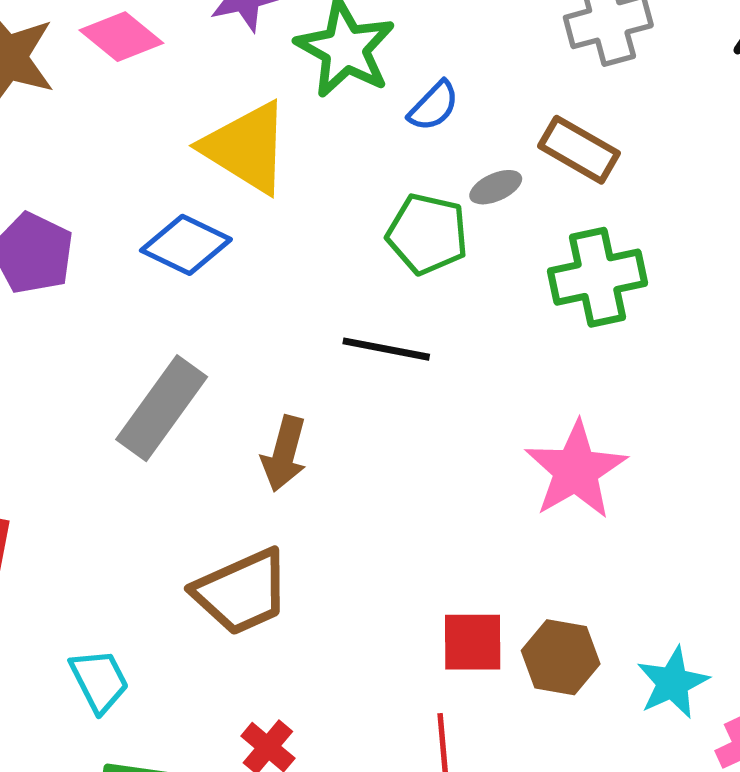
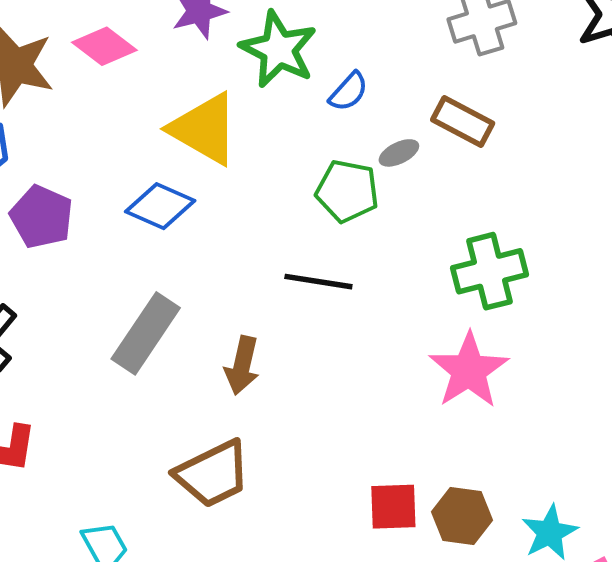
green cross: (598, 277) -> (489, 271), moved

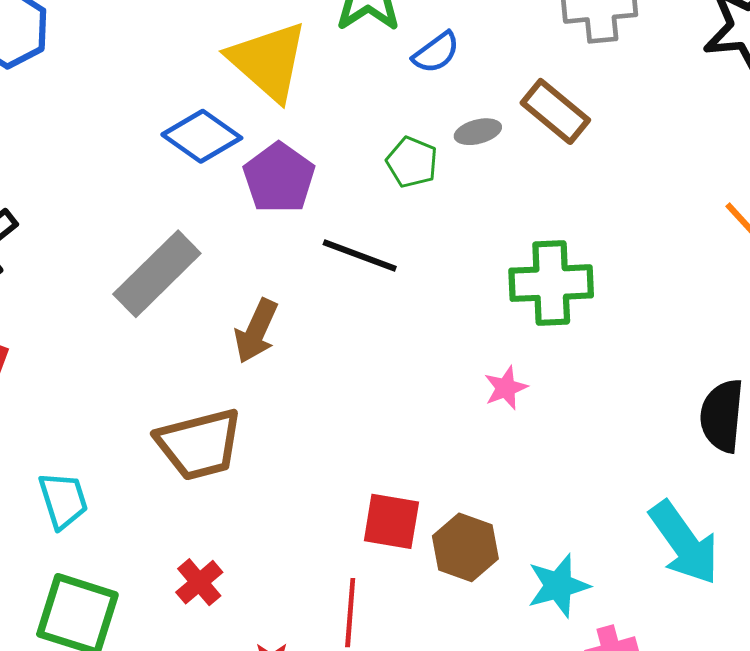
green pentagon: (347, 191) -> (412, 162), size x0.7
purple pentagon: (42, 217) -> (279, 178), moved
pink star: (469, 370) -> (506, 388), size x0.5

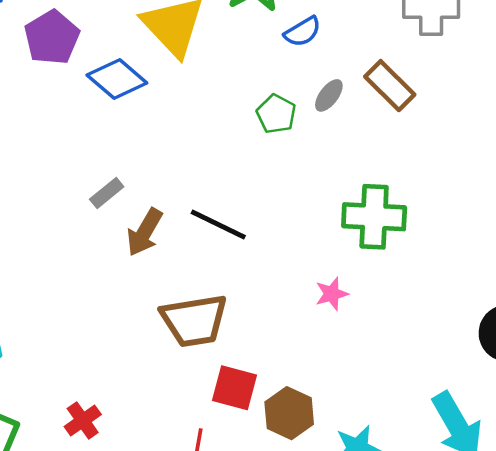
gray ellipse: (478, 132) -> (329, 95), turned -44
purple pentagon: (279, 178) -> (52, 37), moved
black line: (360, 256) -> (218, 225), moved
gray rectangle: (157, 274) -> (107, 193), moved, size x0.5
brown trapezoid: (199, 444) -> (194, 321), moved

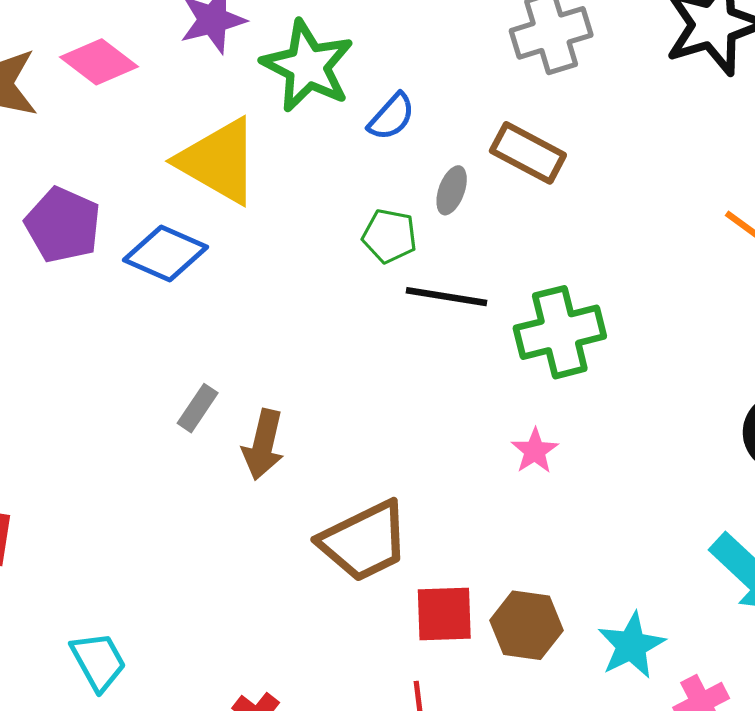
black line: (218, 225) -> (447, 297), moved

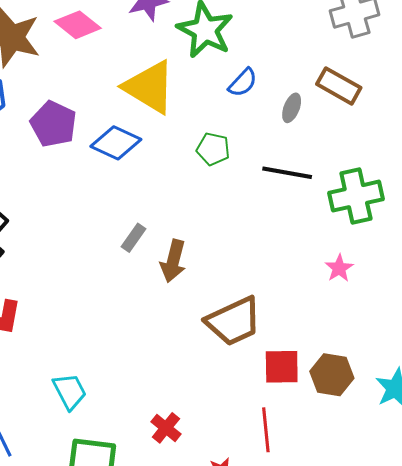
blue semicircle: (391, 117) -> (243, 83), moved
green pentagon: (390, 236) -> (213, 149), moved

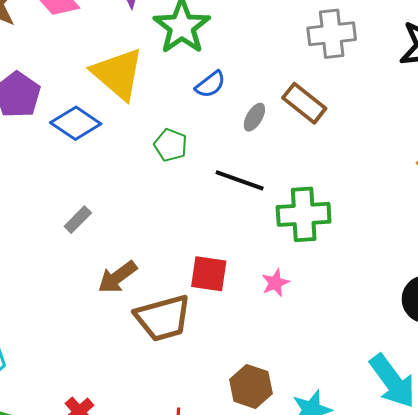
brown arrow: (173, 261) -> (117, 277), moved, turned 30
red square: (282, 367) -> (209, 274), moved

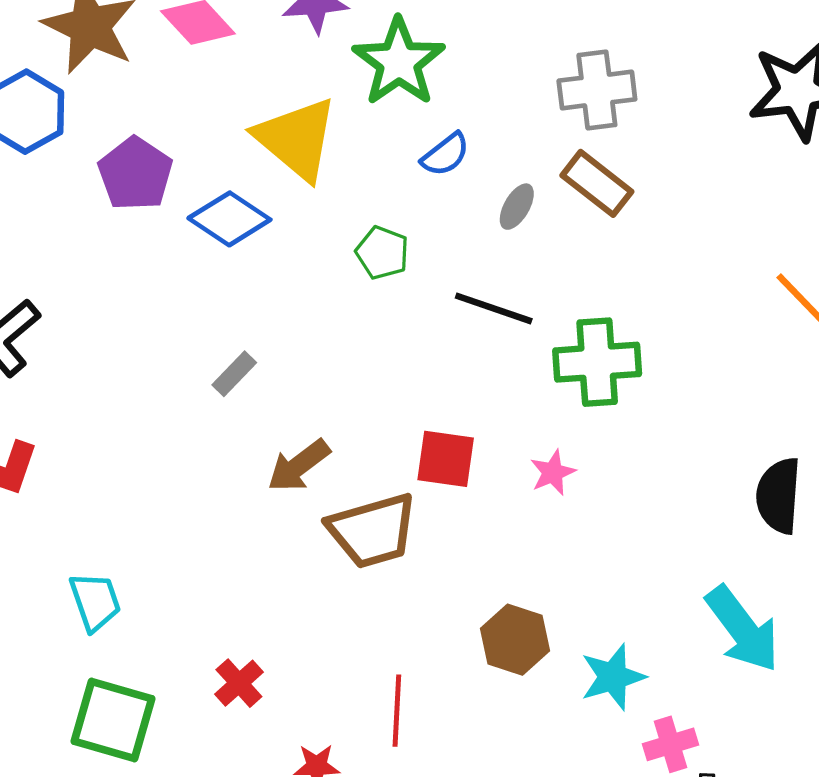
gray cross: (332, 34) -> (597, 90), moved

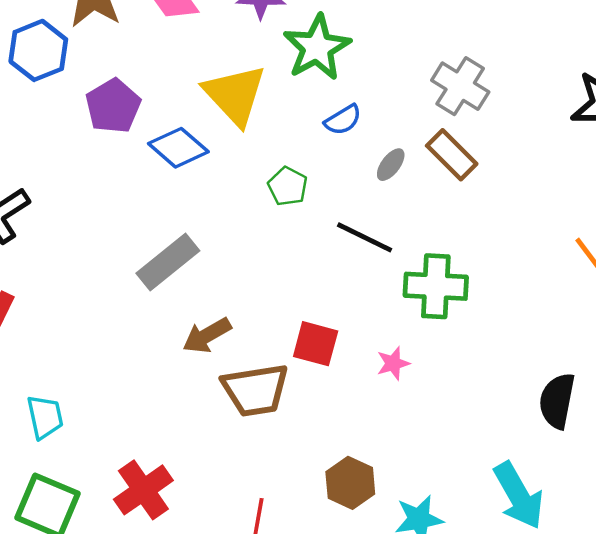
gray cross: (597, 90) -> (460, 86), turned 32
gray rectangle: (234, 374) -> (168, 262), size x1.8
red cross: (239, 683) -> (143, 490), size x1.6

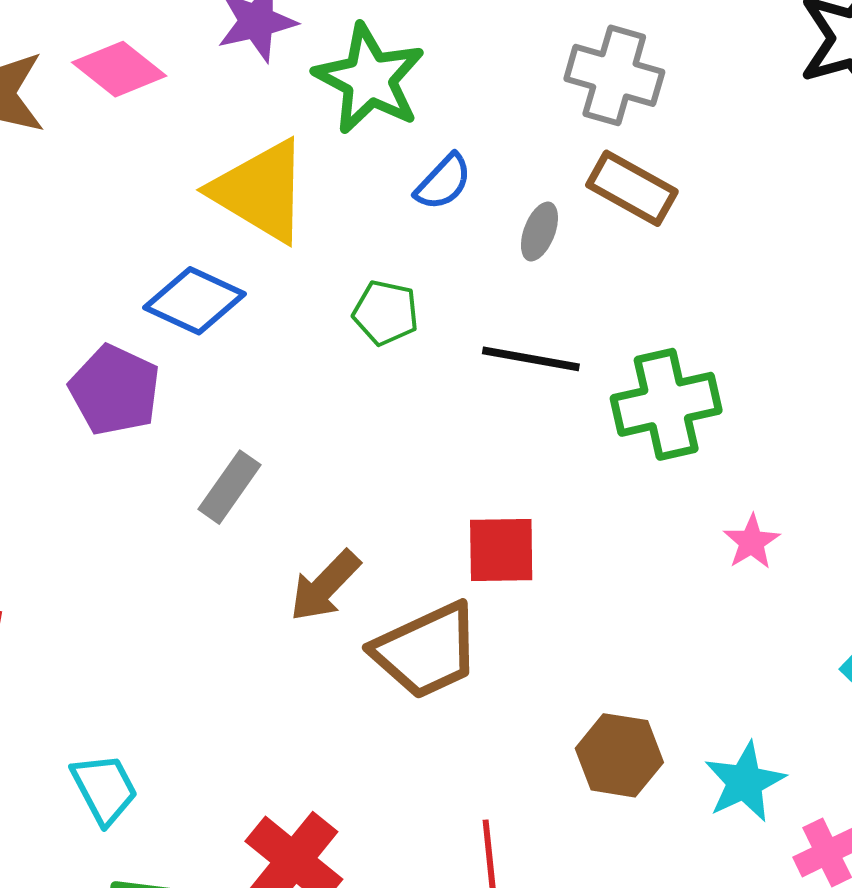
purple pentagon: (113, 106) -> (115, 390), moved
gray rectangle: (168, 262) -> (230, 487), size x0.7
pink star: (393, 363) -> (752, 542), moved

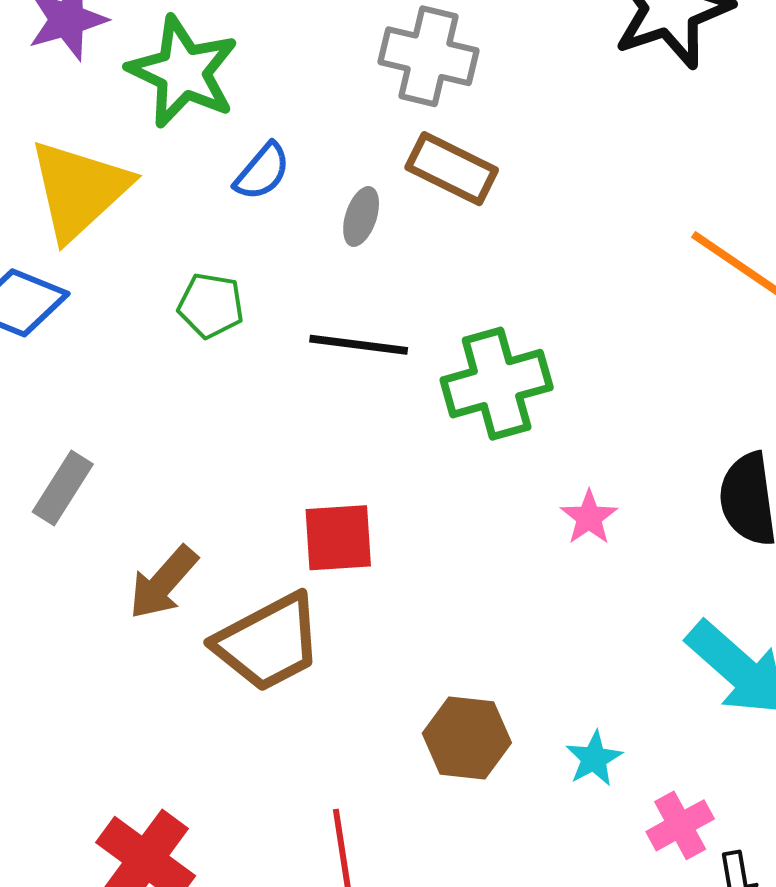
yellow triangle: (260, 191) -> (79, 190), turned 49
cyan star: (745, 782) -> (594, 759), size x0.7

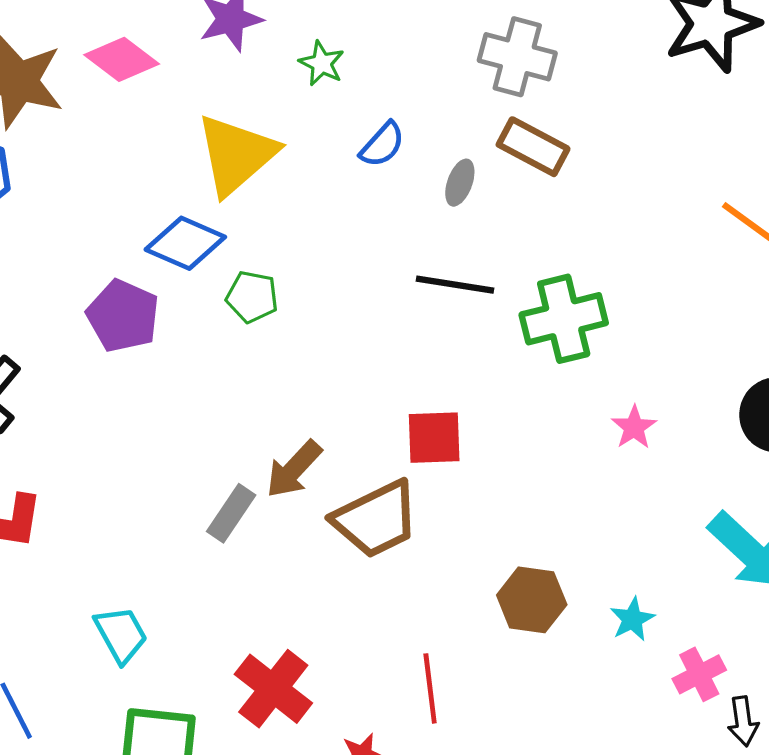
green star: (183, 72) -> (322, 63), size x0.5
green pentagon: (211, 305) -> (252, 297), moved
gray rectangle: (63, 488) -> (231, 513), moved

